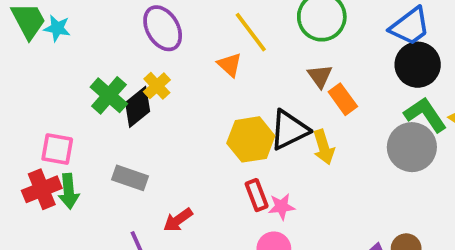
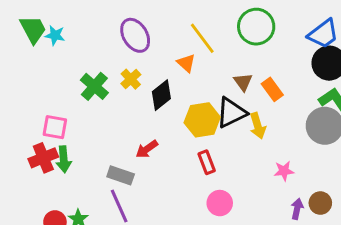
brown triangle: (320, 76) -> (243, 82), moved
black diamond: (138, 107) -> (161, 95), moved
gray rectangle: (130, 178) -> (121, 175), moved
pink star: (281, 207) -> (284, 171), moved
red arrow: (178, 220) -> (147, 149), moved

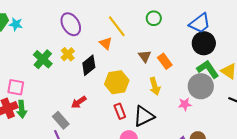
green circle: (256, 27) -> (154, 18), size x0.6
black triangle: (231, 113) -> (144, 116), moved
pink star: (284, 171) -> (185, 104), moved
gray rectangle: (121, 175) -> (61, 120), turned 30

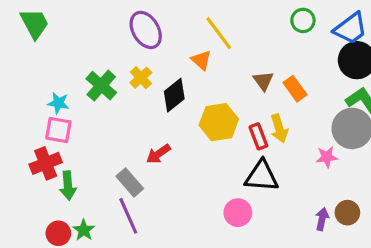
green circle: (154, 18) -> (303, 20), moved
cyan star: (16, 24) -> (58, 103), moved
green arrow: (22, 109) -> (68, 186), moved
red rectangle: (120, 111) -> (258, 136), moved
black triangle: (144, 116) -> (262, 176), turned 30

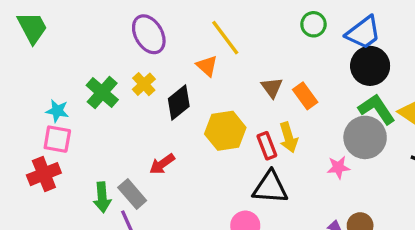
green arrow: (68, 186) -> (102, 197), moved

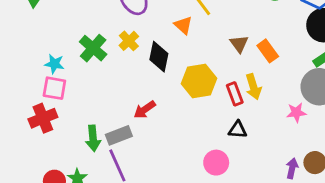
black diamond: (179, 102) -> (159, 57), turned -40
black triangle: (270, 187) -> (238, 130), size x0.6
gray rectangle: (132, 194) -> (119, 135), turned -70

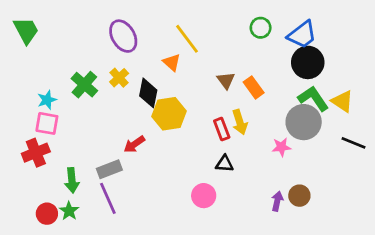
cyan star: (54, 64) -> (47, 100), turned -30
yellow hexagon: (199, 81) -> (169, 114), moved
green arrow: (93, 138) -> (72, 180), moved

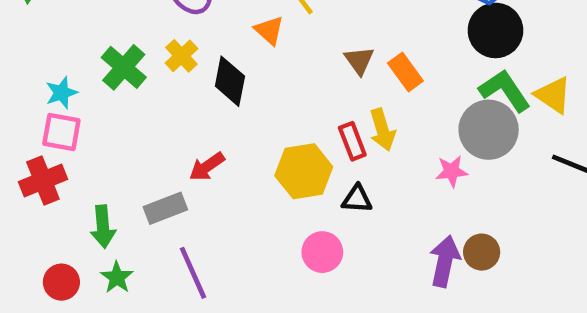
yellow hexagon: (169, 114) -> (304, 171), moved
purple line: (108, 198) -> (193, 273), moved
purple arrow: (277, 201) -> (445, 261), size x1.5
green star: (69, 211) -> (117, 277), moved

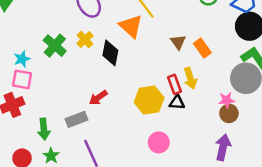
orange triangle: (269, 30) -> (131, 26), size x1.5
black triangle: (357, 199) -> (177, 102), moved
brown circle: (482, 252) -> (229, 113), moved

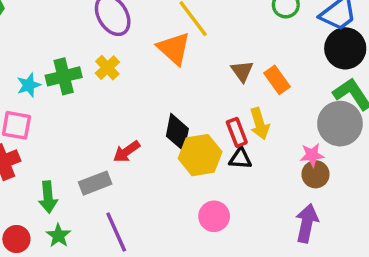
green cross: (55, 46) -> (64, 76), turned 35
black diamond: (110, 53) -> (177, 132), moved
cyan star: (22, 59) -> (29, 85), moved

